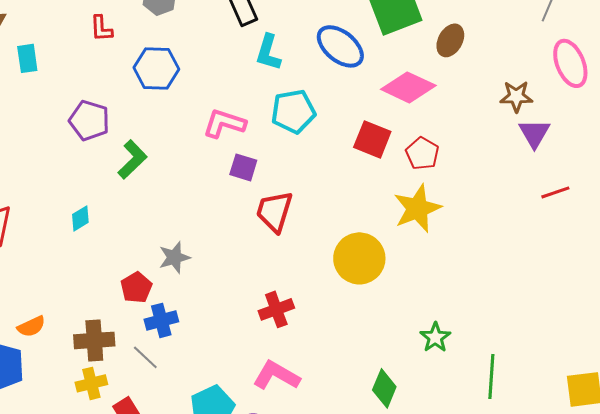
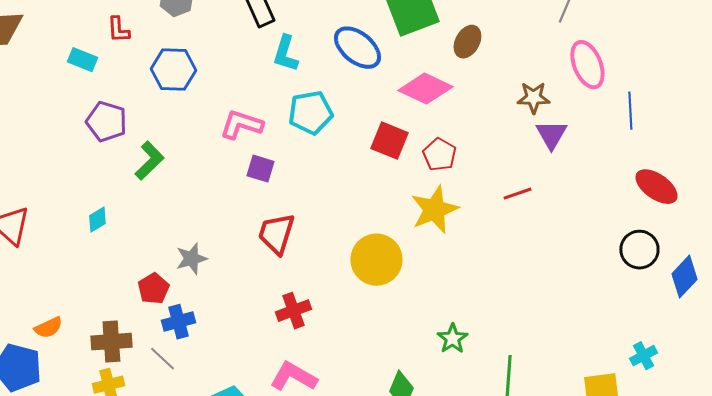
cyan rectangle: (27, 58) -> (82, 60), moved, turned -60
red line: (555, 192) -> (517, 194), moved
red trapezoid: (274, 211) -> (276, 234), moved

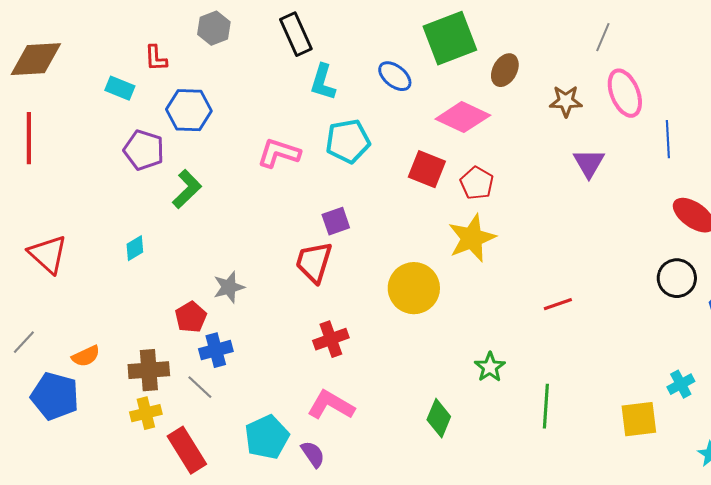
blue ellipse: (357, 48) -> (395, 76), size x0.7
blue hexagon: (173, 70) -> (189, 110), moved
brown star: (533, 98) -> (566, 101), moved
purple square: (260, 169) -> (336, 221), moved, turned -36
red line: (517, 194) -> (558, 304), moved

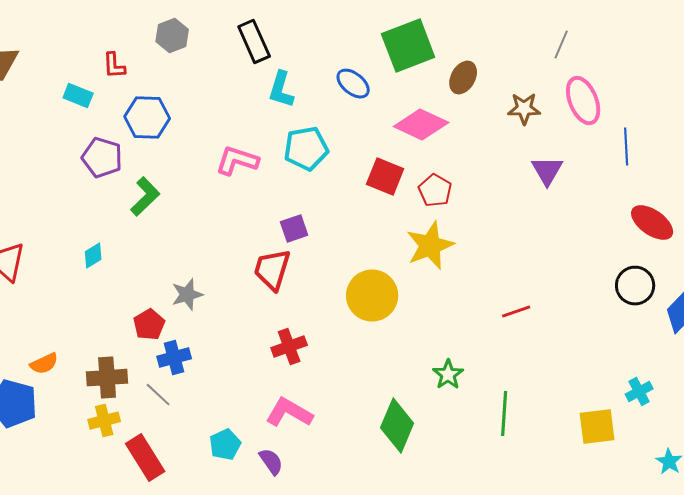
green diamond: (439, 418) -> (397, 426), size x1.4
cyan pentagon: (267, 437) -> (225, 445), size x0.7

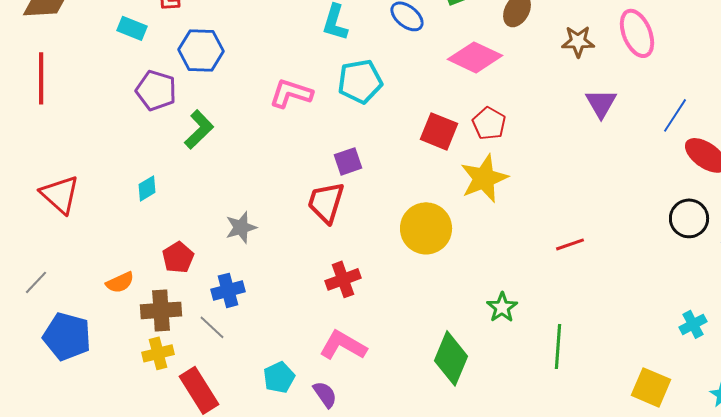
blue line: (626, 147) -> (675, 115), moved, turned 36
red square: (385, 177) -> (439, 131), moved
red pentagon: (149, 325) -> (178, 257), moved
orange semicircle: (44, 364) -> (120, 282), moved
yellow square: (597, 427) -> (651, 387), moved, turned 30

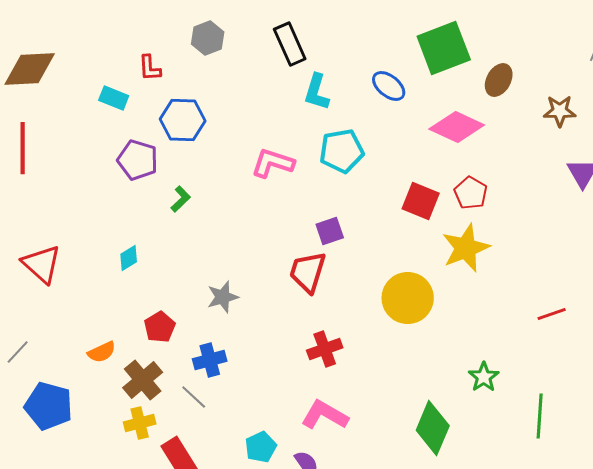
green L-shape: (199, 129) -> (181, 199), size x0.7
brown cross: (161, 310) -> (143, 380), turned -36

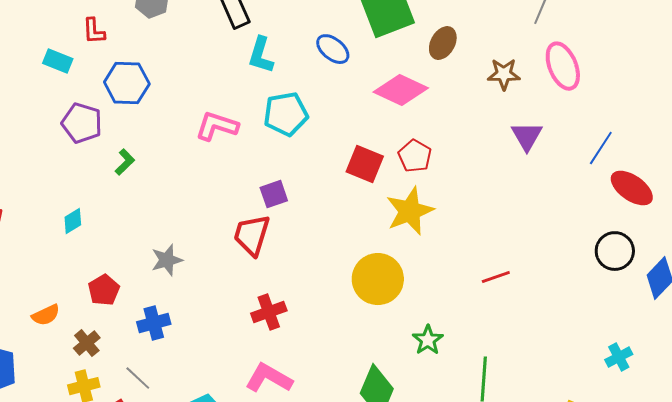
yellow circle: (408, 298) -> (378, 279), moved
brown cross: (143, 380) -> (87, 343), size x0.7
gray line: (194, 397) -> (138, 378), moved

